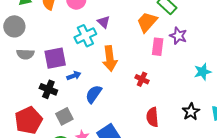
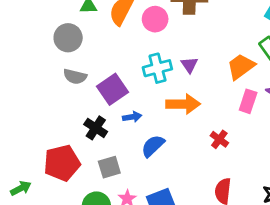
purple triangle: (104, 22) -> (189, 65), moved
purple square: (55, 58) -> (113, 89), turned -35
orange arrow: (110, 58) -> (183, 104), turned -95

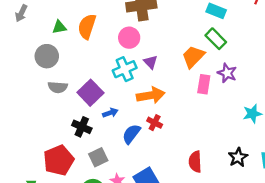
pink circle: (155, 19) -> (129, 38), moved
red cross: (219, 139) -> (155, 123), moved

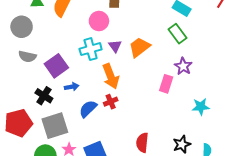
orange trapezoid: (193, 57) -> (139, 47), moved
pink rectangle: (204, 84) -> (166, 84), moved
orange arrow: (151, 95) -> (111, 76), turned 70
red cross: (155, 123) -> (111, 102), turned 32
gray square: (98, 157) -> (55, 126), size x1.5

